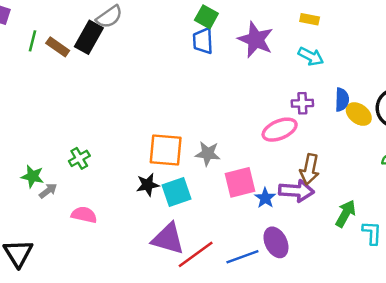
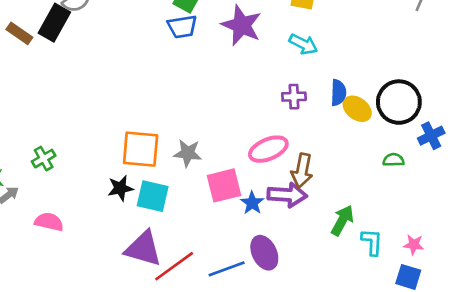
blue trapezoid: (203, 41) -> (182, 27), turned -96
pink ellipse: (280, 130) -> (268, 149), moved
cyan square: (176, 192) -> (153, 196), turned 32

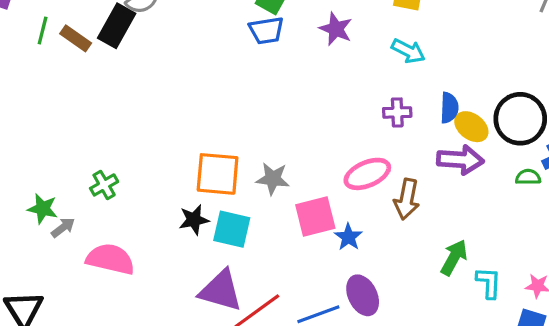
purple star: (241, 25) -> (336, 29), size x0.7
green semicircle: (393, 160) -> (528, 177), moved
purple arrow: (287, 195) -> (460, 160), moved
pink semicircle: (49, 222) -> (110, 259), size x1.4

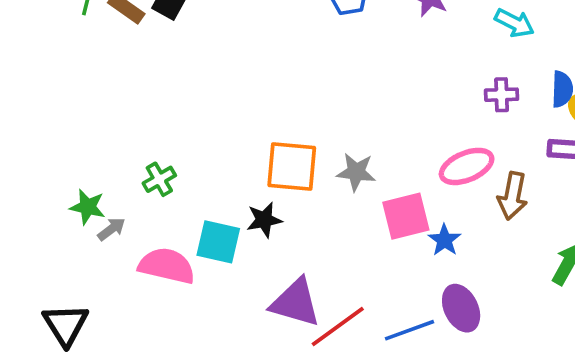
cyan square: (232, 229) -> (218, 242), moved

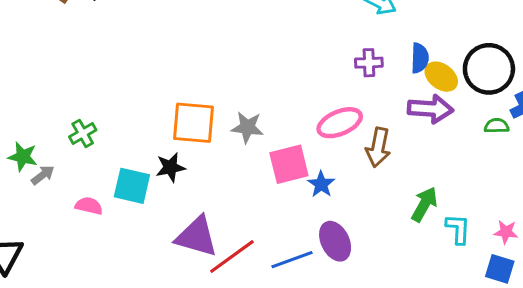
pink semicircle: (167, 266) -> (89, 206), size x0.6

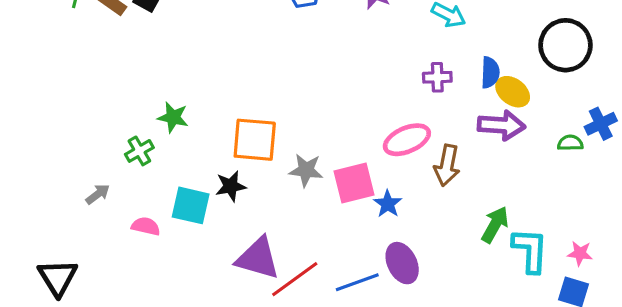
black circle: (489, 69) -> (565, 45), moved
gray star: (247, 127) -> (306, 170), moved
green star: (23, 157) -> (173, 117), moved
cyan L-shape: (458, 229) -> (530, 250), size x1.4

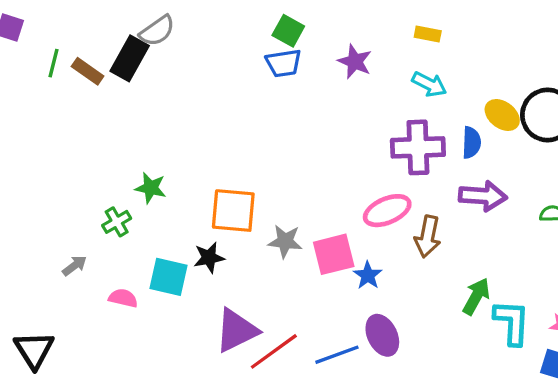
purple cross: (437, 77) -> (418, 147), size x1.8
yellow ellipse: (513, 92) -> (502, 115), moved
purple triangle: (258, 258) -> (237, 330), turned -42

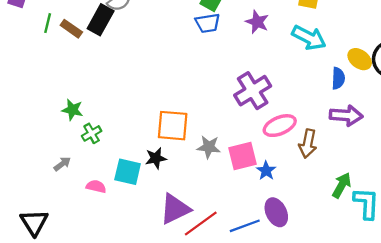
cyan arrow: (429, 84) -> (309, 38), size x1.4
purple cross: (418, 147) -> (253, 91), moved, turned -30
green star: (151, 188) -> (72, 110), moved

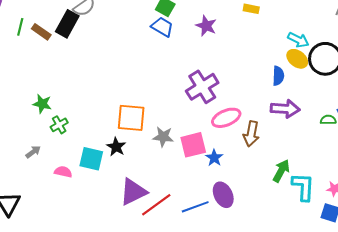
blue trapezoid: (208, 23) -> (162, 27), turned -140
cyan arrow: (309, 38) -> (298, 40), moved, size x0.7
black star: (156, 158) -> (116, 147), turned -30

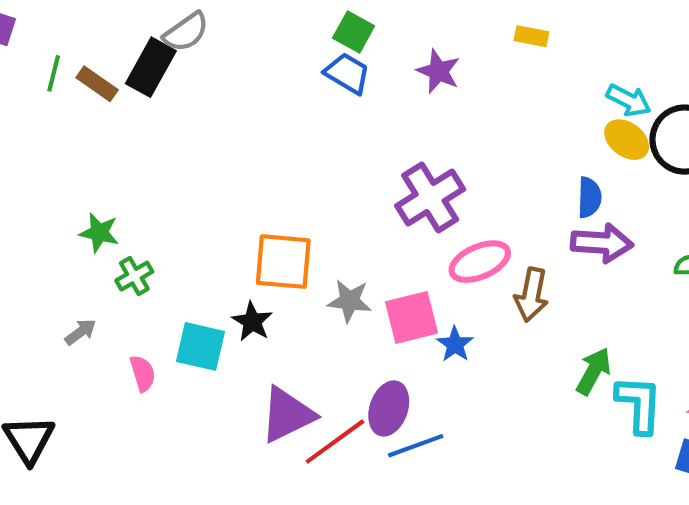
blue semicircle: (278, 76) -> (589, 197), moved
pink semicircle: (63, 172) -> (143, 373), turned 60
purple ellipse: (223, 195) -> (389, 408), moved, turned 45

